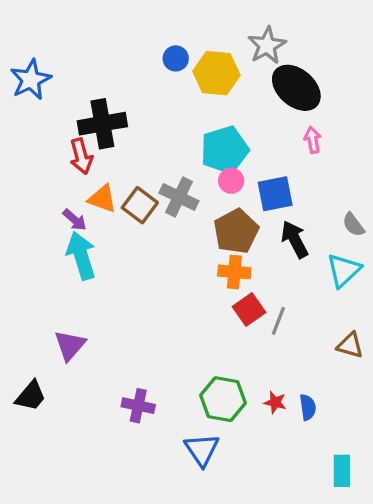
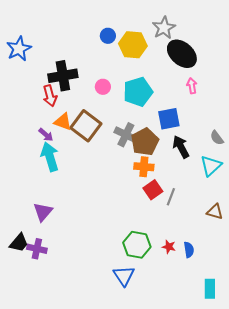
pink circle: (231, 181) -> (103, 87), moved
gray cross: (179, 197) -> (126, 135), moved
brown square: (140, 205) -> (86, 126), size x1.4
purple cross: (138, 406) -> (37, 249), moved

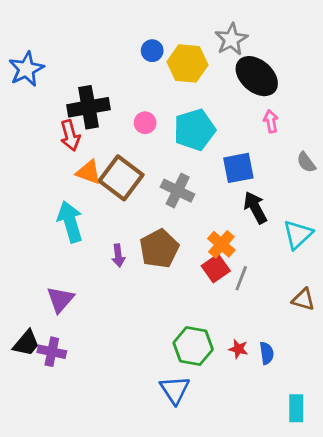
purple arrow: (46, 135) -> (118, 256), moved, turned 42
gray semicircle: (217, 138) -> (306, 162), moved
brown pentagon: (145, 142) -> (159, 249), moved
orange cross: (144, 167) -> (221, 244), moved, turned 36

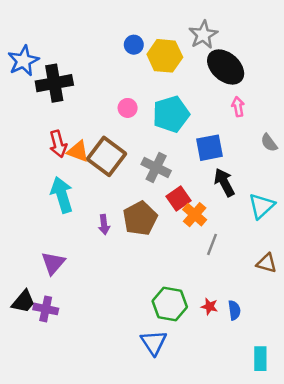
black cross: (89, 107) -> (54, 83), moved
red arrow: (70, 135) -> (58, 144), moved
red square: (216, 268) -> (178, 199), moved

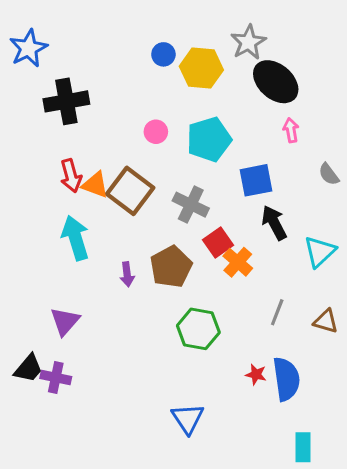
blue star: (23, 61) -> (28, 48), moved
gray line: (212, 244) -> (277, 312), moved
green hexagon: (170, 304) -> (198, 329), moved
blue semicircle: (234, 310) -> (286, 379), size x1.8
cyan rectangle: (260, 359) -> (303, 447), moved

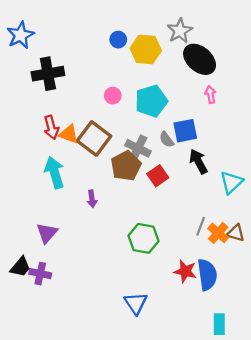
gray semicircle: (329, 174) -> (167, 140), moved
orange cross: (238, 262) -> (218, 233), moved
brown pentagon: (171, 267) -> (126, 166), moved
red star: (256, 374) -> (185, 271), size x1.5

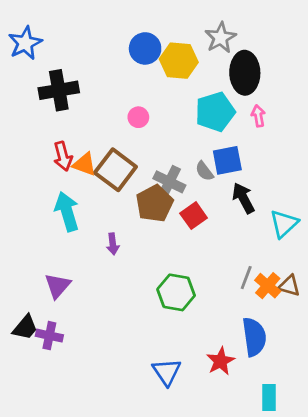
blue circle: (118, 40) -> (145, 48), size x1.5
black ellipse: (200, 59) -> (245, 73), turned 48
cyan pentagon: (151, 101) -> (215, 112), moved
red star: (185, 271) -> (221, 361), moved, turned 30

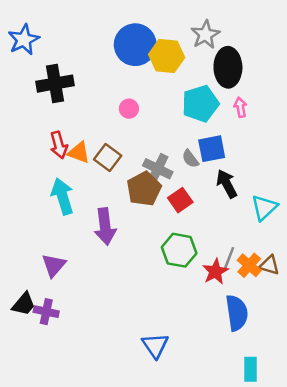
blue circle: (145, 48) -> (135, 45), size x1.4
brown square: (115, 170) -> (108, 157), size x0.7
purple arrow: (113, 244) -> (105, 226), size x1.8
green hexagon: (176, 292) -> (179, 250), moved
red star: (221, 361) -> (215, 272), moved

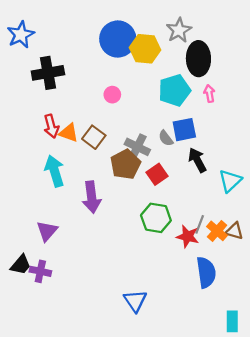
red star: (215, 272) -> (188, 236), turned -30
cyan rectangle: (250, 369) -> (232, 321), moved

